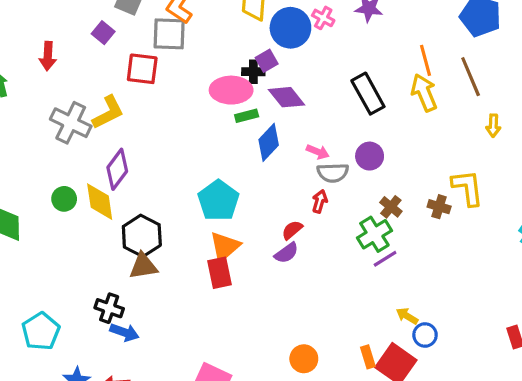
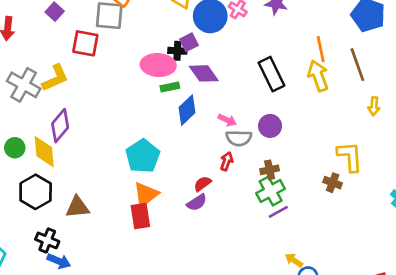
brown cross: (391, 207) -> (270, 170), moved, turned 36
brown cross: (439, 207) -> (333, 183), moved
black hexagon: (142, 236) -> (36, 192), moved

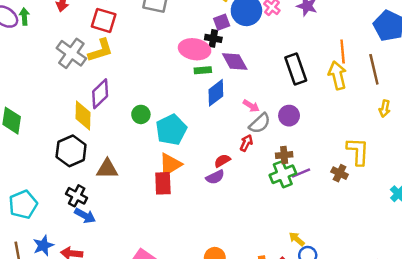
purple square: (189, 42) -> (222, 22), moved
red square: (85, 43) -> (104, 20), moved
gray semicircle: (239, 138) -> (260, 123), turned -50
green circle: (15, 148) -> (141, 114), moved
purple line: (278, 212) -> (301, 173), moved

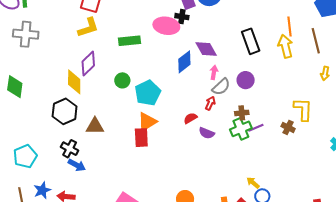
gray cross: (71, 53) -> (26, 34), moved, turned -30
purple diamond: (235, 61) -> (206, 49), moved
green rectangle: (203, 70) -> (129, 41), moved, size x1.5
pink arrow: (251, 106) -> (214, 72), turned -112
purple semicircle: (215, 177) -> (207, 133), moved, turned 49

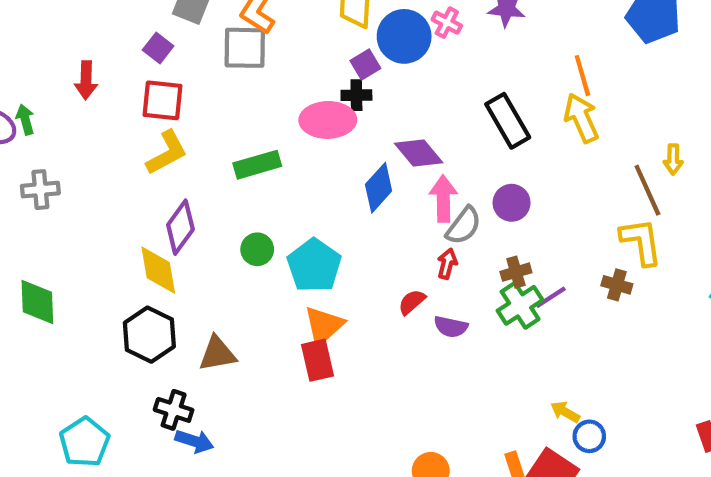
gray cross: (26, 34) -> (40, 190), size x0.7
brown line: (316, 41) -> (647, 190), moved
pink arrow: (214, 72) -> (443, 199), size x1.5

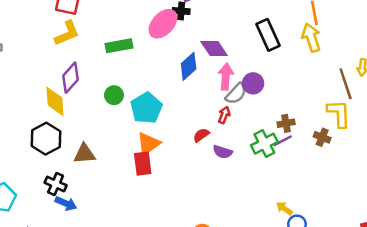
pink ellipse: (328, 120) -> (163, 24), turned -52
purple circle: (512, 203) -> (253, 83), moved
brown cross: (516, 272) -> (286, 123), moved

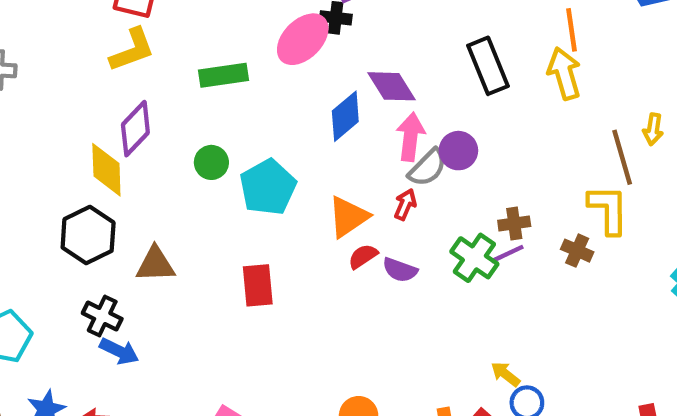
red semicircle: (201, 135) -> (363, 256), moved
orange triangle: (148, 144) -> (348, 217), moved
green cross: (264, 144) -> (474, 258), turned -30

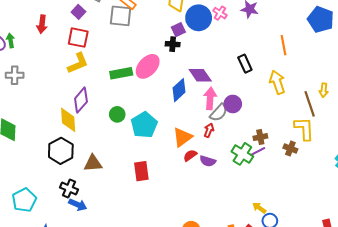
pink ellipse: (303, 39) -> (148, 66), moved
black rectangle: (488, 66) -> (245, 64), size x0.7
yellow arrow: (564, 73) -> (277, 82), moved

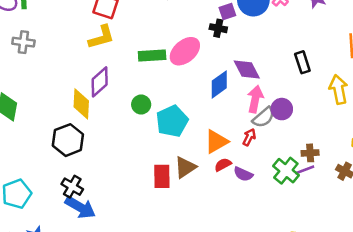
brown triangle: (93, 163) -> (185, 167), moved, turned -36
blue arrow: (78, 205) -> (80, 207), size x1.4

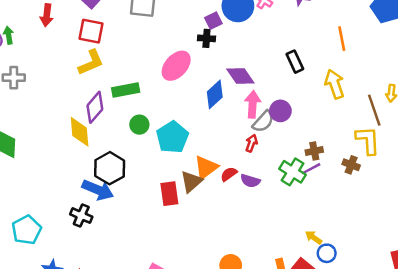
green rectangle: (152, 56) -> (126, 90), moved
black hexagon: (68, 140) -> (110, 168), moved
orange triangle: (216, 142) -> (206, 167), moved
blue arrow: (80, 207) -> (98, 190), moved

